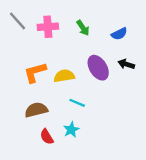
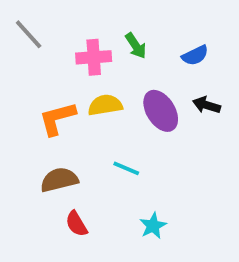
pink cross: (48, 27) -> (94, 57), moved
yellow semicircle: (64, 76) -> (105, 105), moved
cyan star: (71, 130) -> (153, 226), moved

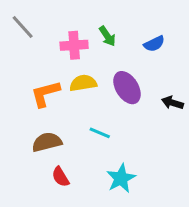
black arrow: (207, 105) -> (172, 103), moved
cyan star: (153, 226) -> (121, 178), size x1.4

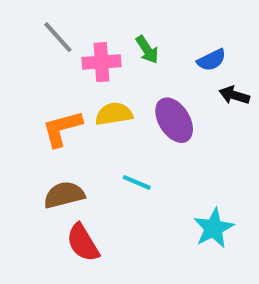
gray line: (23, 27) -> (58, 37), moved
black arrow: (172, 103) -> (234, 95), moved
red semicircle: (60, 177) -> (83, 243), size x1.4
cyan star: (121, 178) -> (214, 228), moved

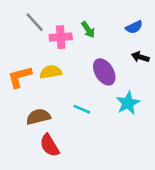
blue semicircle: (211, 60) -> (134, 27), moved
yellow semicircle: (114, 114) -> (51, 72), moved
orange L-shape: (62, 128) -> (20, 77), moved
cyan star: (214, 228) -> (128, 103), moved

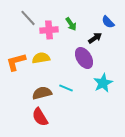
blue semicircle: (134, 27) -> (108, 22), turned 72
black arrow: (140, 57) -> (95, 38), moved, turned 128
brown semicircle: (38, 117) -> (42, 93), moved

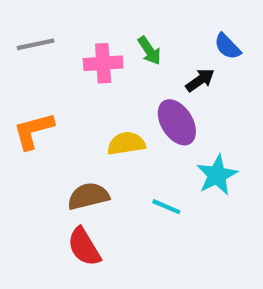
gray line: (28, 18) -> (36, 44), moved, turned -60
yellow semicircle: (41, 58) -> (126, 143), moved
cyan line: (66, 88) -> (166, 207), moved

